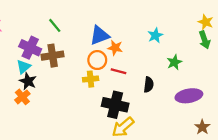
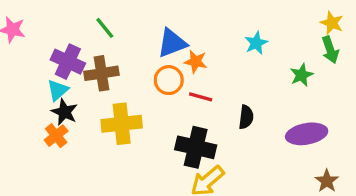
green star: (174, 62) -> (302, 75), moved
yellow cross: (91, 79) -> (122, 124), moved, size x1.6

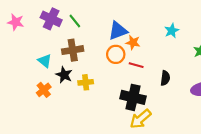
purple cross: (68, 62) -> (51, 19), moved
cyan triangle: (58, 90) -> (45, 61), turned -40
black star: (64, 112) -> (64, 75), moved
yellow cross: (122, 124) -> (86, 82), size x0.6

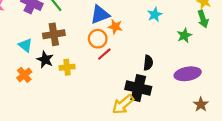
red line: (136, 65) -> (104, 54), moved, turned -56
black cross: (133, 97) -> (138, 88), moved

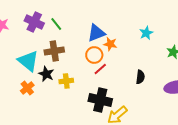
cyan triangle: (25, 45) -> (28, 61), size x1.6
black cross: (138, 88) -> (100, 100), moved

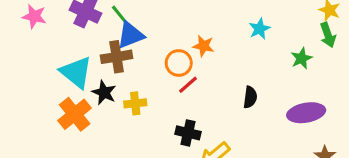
blue triangle: (96, 33) -> (131, 35), moved
orange cross: (27, 88) -> (75, 114), size x1.5
black cross: (100, 100) -> (188, 133), size x0.7

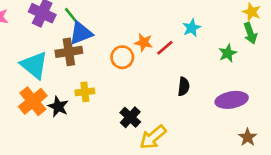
red line: (188, 85) -> (165, 48), moved
black star: (104, 93) -> (58, 107), moved
black cross: (188, 133) -> (130, 117), turned 30

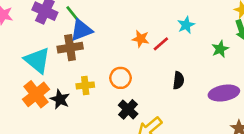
orange circle: (122, 57) -> (120, 78), moved

